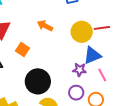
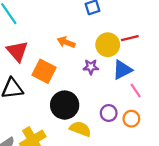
orange square: (23, 50) -> (44, 71), size x1.5
purple star: (80, 70) -> (91, 67), moved

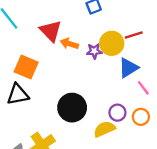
red triangle: (17, 51) -> (51, 31), moved
purple star: (91, 67) -> (94, 51), moved
orange square: (44, 71) -> (26, 67), moved
yellow semicircle: (80, 129) -> (104, 129), moved, turned -40

